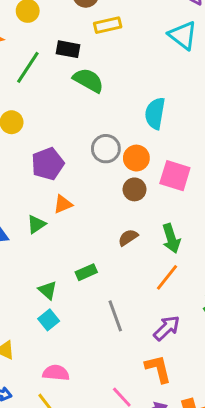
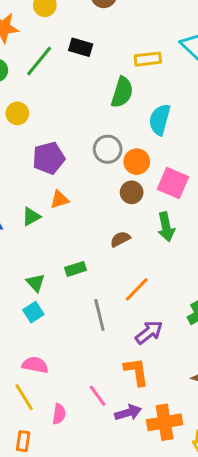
yellow rectangle: (108, 25) -> (148, 59), moved
green semicircle: (88, 80) -> (122, 92), moved, turned 72
green arrow: (171, 238) -> (166, 227), moved
orange line: (167, 277) -> (137, 289), moved

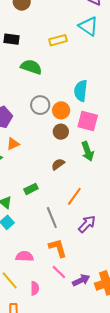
green semicircle: (122, 92) -> (31, 67), moved, turned -80
cyan semicircle: (160, 120) -> (81, 91), moved
pink semicircle: (35, 365) -> (25, 256), moved
orange L-shape: (136, 372) -> (58, 248), moved

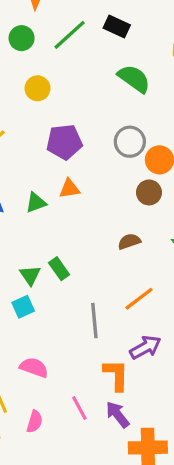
green rectangle: (31, 189) -> (59, 269), moved, turned 64
orange L-shape: (58, 248) -> (116, 375), moved
purple arrow: (81, 280) -> (118, 415), moved, turned -120

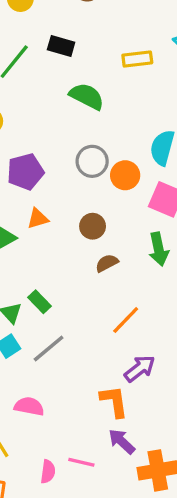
brown circle: (149, 192) -> (93, 226), moved
gray line: (94, 321) -> (49, 349), moved, turned 64
pink line: (79, 408) -> (81, 462), moved, turned -40
pink semicircle: (35, 422) -> (48, 472), moved

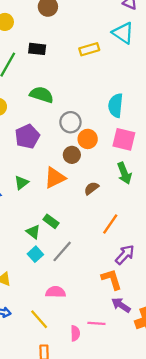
green semicircle: (87, 96) -> (42, 95), moved
orange circle: (125, 175) -> (88, 139), moved
orange triangle: (38, 219) -> (55, 178), moved, size x1.5
brown circle: (93, 226) -> (72, 155), moved

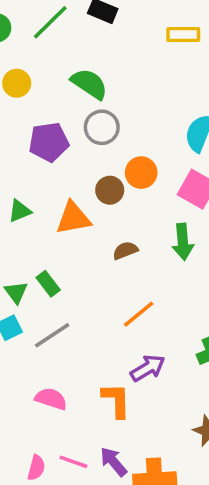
gray circle: (70, 122) -> (102, 127), moved
pink semicircle: (56, 292) -> (51, 399), moved
purple arrow: (121, 305) -> (113, 462), moved

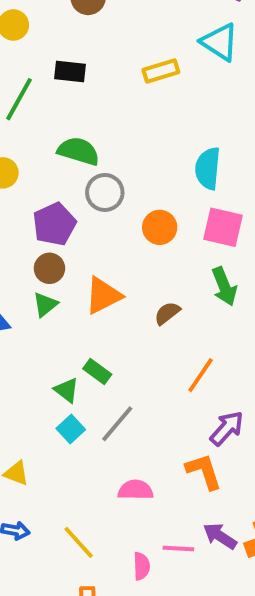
brown circle: (110, 190) -> (49, 268), moved

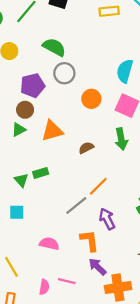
green rectangle: (97, 372) -> (41, 173), turned -64
gray line: (117, 424) -> (76, 206), moved
purple arrow: (227, 428) -> (107, 219), turned -80
cyan square: (71, 429) -> (17, 212), moved, turned 32
purple arrow: (220, 536) -> (97, 267), moved

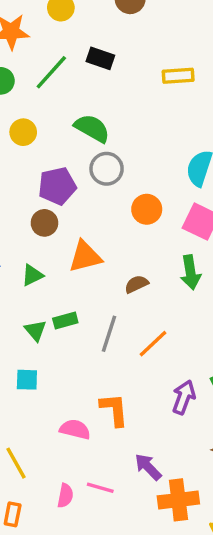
green triangle: (19, 130) -> (32, 275), moved
gray line: (76, 206) -> (109, 334), moved, turned -35
purple arrow: (107, 219) -> (184, 397), moved, turned 45
orange L-shape: (90, 241) -> (114, 410), moved

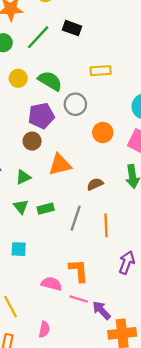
yellow rectangle: (178, 76) -> (101, 71), moved
green semicircle: (92, 128) -> (50, 81), moved
green triangle: (35, 330) -> (21, 207), moved
orange line: (153, 344) -> (106, 225), turned -50
pink line: (100, 488) -> (79, 299), moved

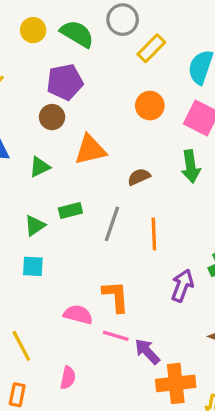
yellow rectangle: (101, 71) -> (151, 48), moved, turned -42
gray circle: (75, 104) -> (123, 20), moved
green triangle: (21, 207) -> (35, 226), moved, turned 35

